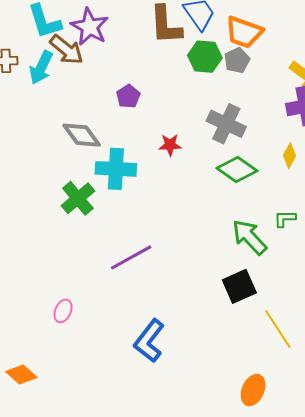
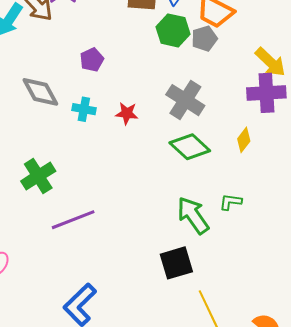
cyan cross: (116, 169) -> (84, 109), moved, size x0.6
green cross: (78, 198) -> (38, 176), moved

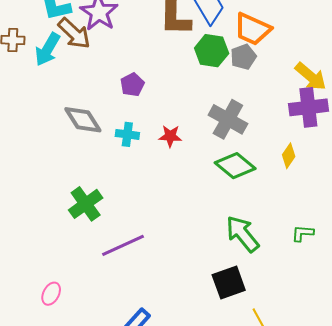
green L-shape: (231, 202) -> (303, 233), moved

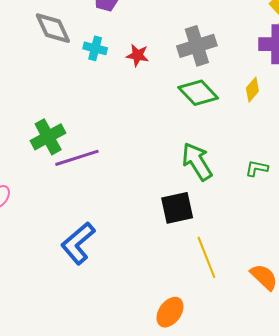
gray cross: (228, 119) -> (197, 46), turned 36
green cross: (86, 204) -> (48, 137), moved

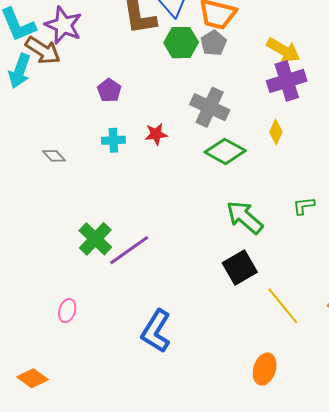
gray diamond: (53, 28) -> (54, 156), moved, size x0.6
gray cross: (197, 46) -> (210, 107), turned -30

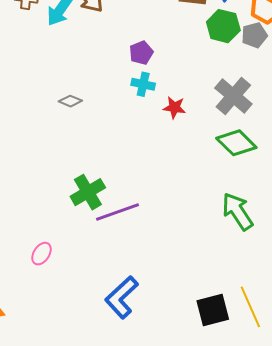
cyan cross: (113, 140) -> (143, 84), moved
gray diamond: (54, 156) -> (70, 101), turned -40
black square: (240, 268) -> (213, 310), moved

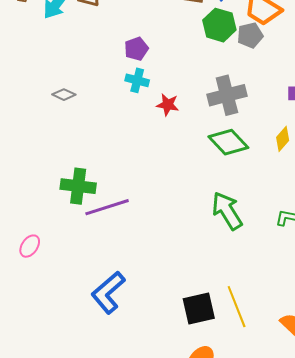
gray cross: (233, 96) -> (227, 95), turned 33
green cross: (88, 192) -> (78, 186), turned 36

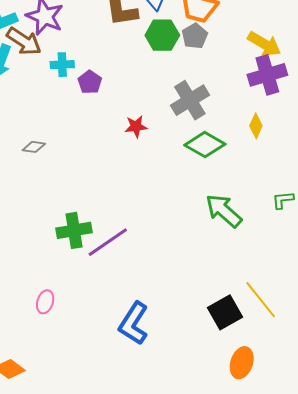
cyan cross: (137, 80) -> (62, 65), moved

